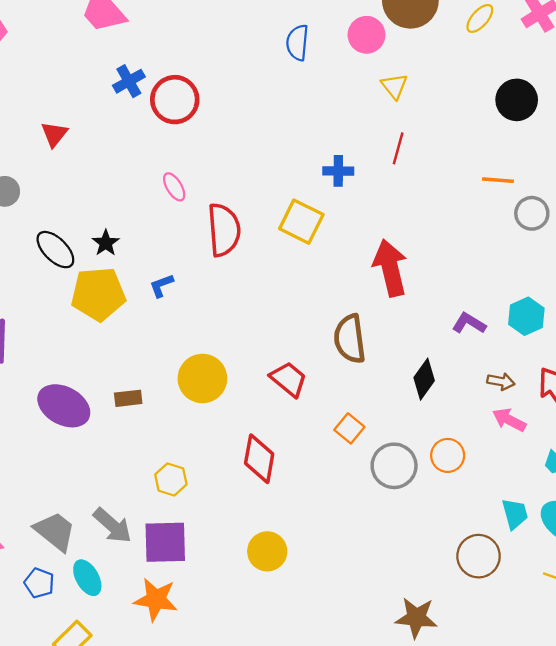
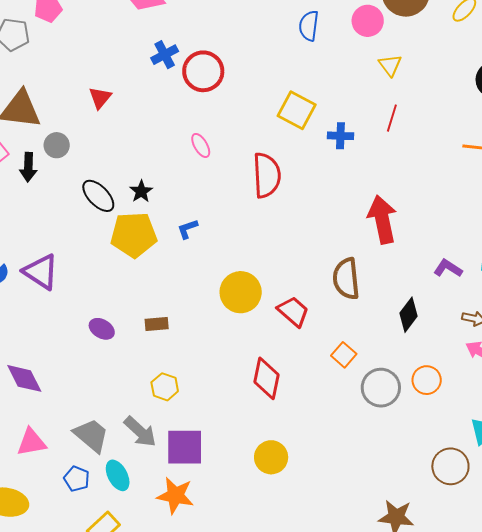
yellow square: (301, 222) -> (297, 110), moved
red semicircle: (224, 230) -> (267, 175), moved
yellow circle: (202, 378) -> (241, 292), moved
purple ellipse: (64, 406) -> (102, 329), size x0.6
yellow hexagon: (171, 479) -> (165, 387), moved

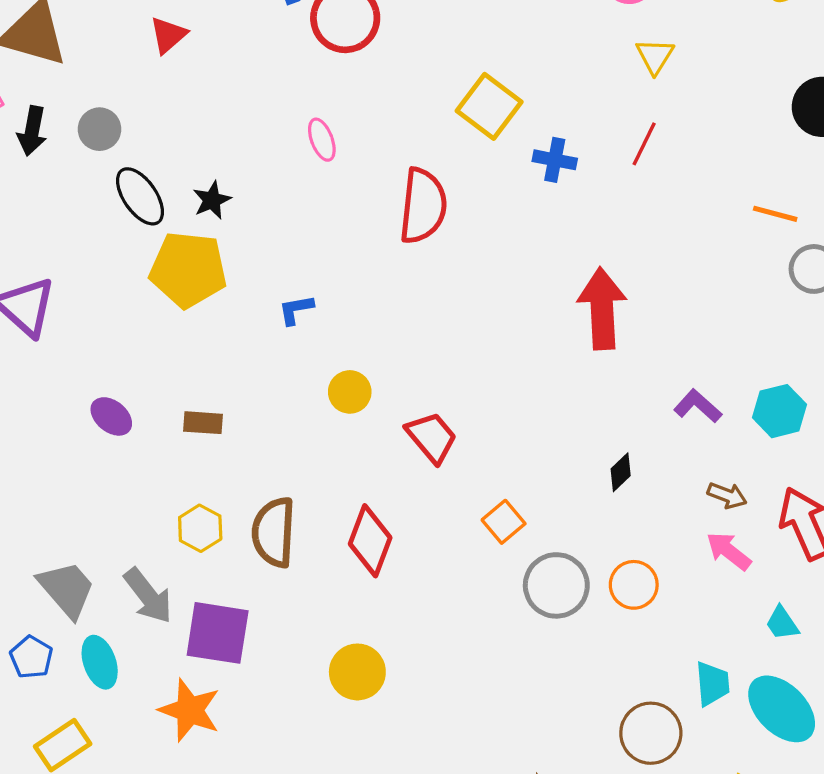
gray circle: (57, 145) -> (100, 129), moved
blue L-shape: (187, 229) -> (296, 310), moved
brown semicircle: (346, 279) -> (274, 532), moved
yellow circle: (241, 292) -> (350, 392), size x0.6
black diamond: (408, 315) -> (621, 472), size x0.7

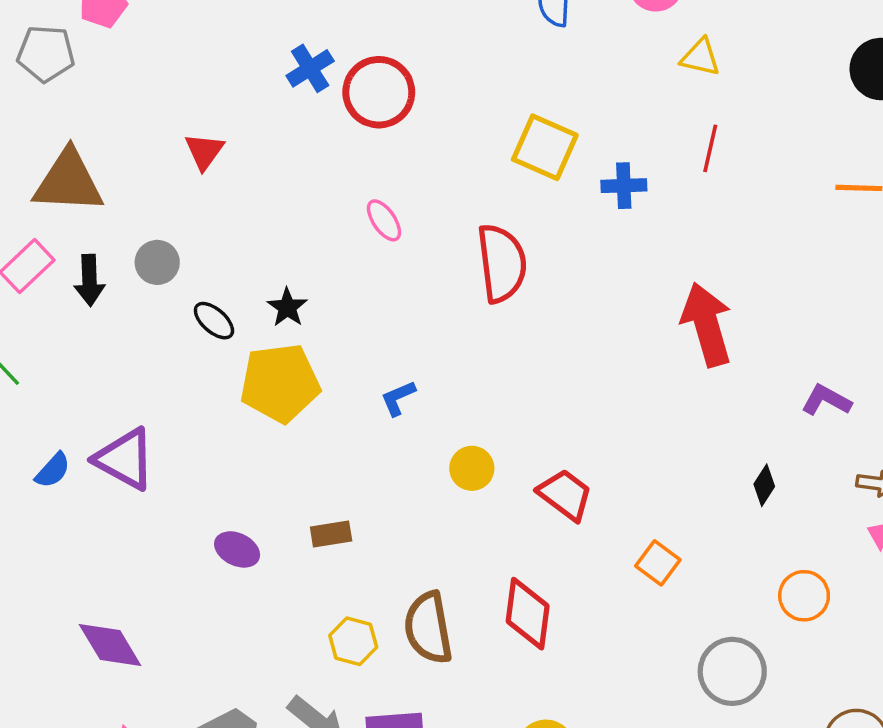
yellow triangle: (655, 56) -> (700, 57), turned -36
black ellipse: (140, 196) -> (214, 321), size x0.7
gray circle: (556, 585) -> (732, 671), moved

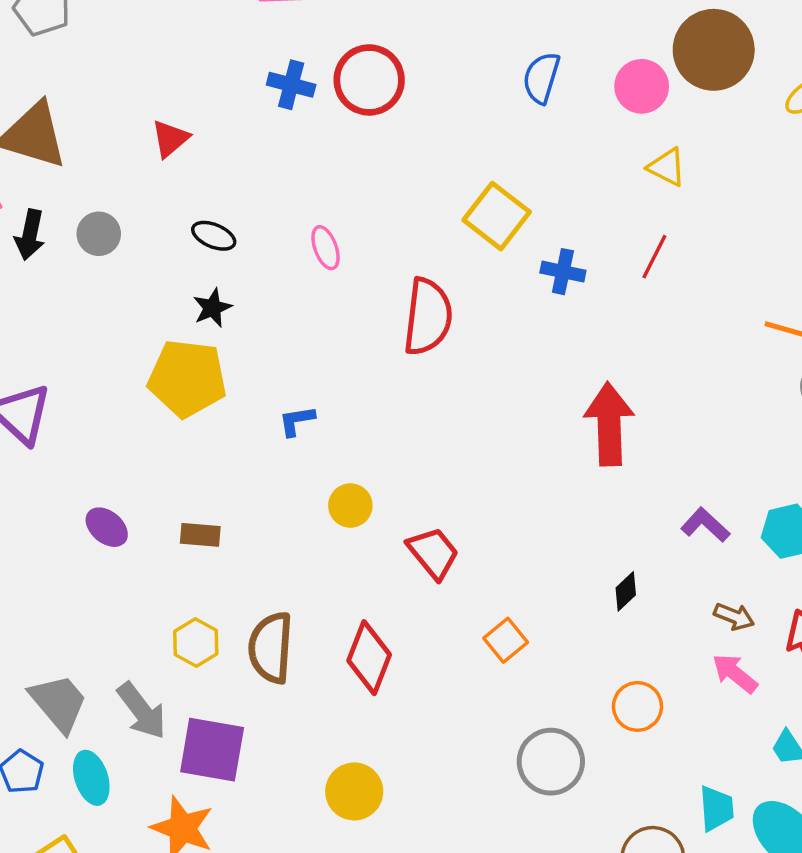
blue cross: (310, 68) -> (291, 85), turned 33
red circle: (379, 92) -> (369, 80), moved
black ellipse: (214, 321) -> (214, 236), moved, turned -33

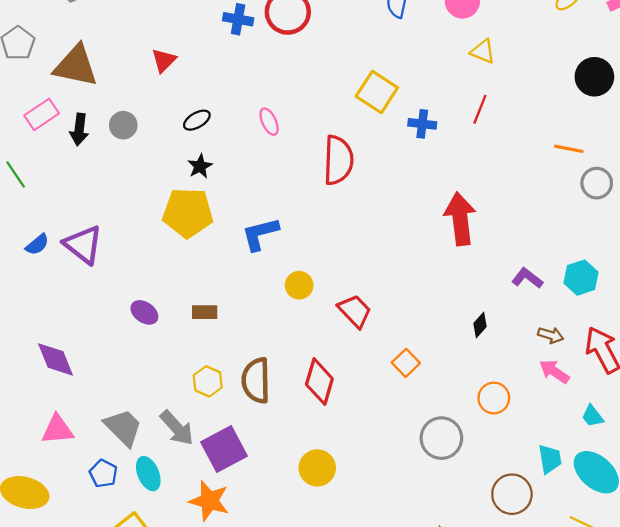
black ellipse: (214, 236) -> (197, 120), turned -48
blue L-shape: (297, 421) -> (260, 234), size x1.6
purple square: (212, 750) -> (224, 449), turned -33

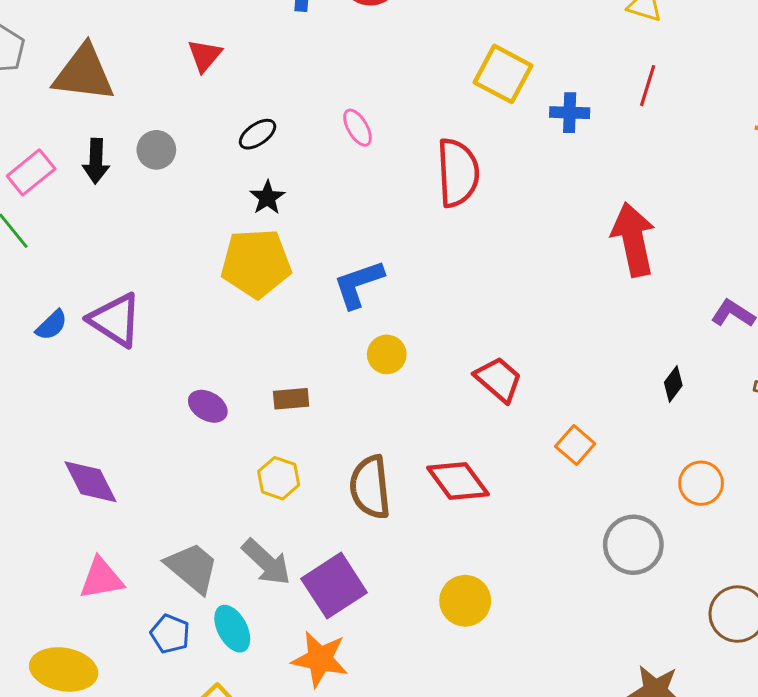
pink rectangle: (42, 114) -> (31, 172), moved
yellow circle: (299, 285) -> (387, 354), moved
yellow hexagon: (208, 381) -> (279, 478), moved
red diamond: (319, 382) -> (458, 481), turned -48

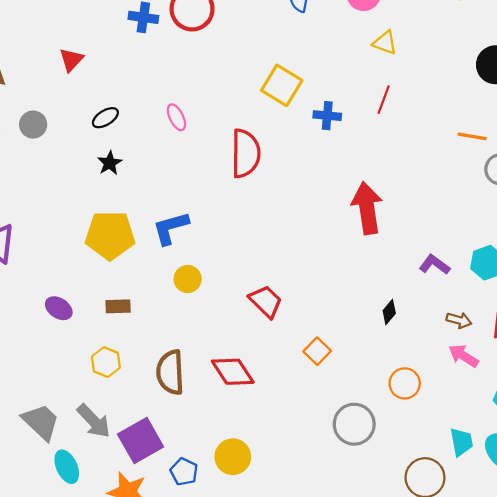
yellow pentagon: (256, 263) -> (110, 235), moved
blue pentagon: (170, 634) -> (184, 472), moved

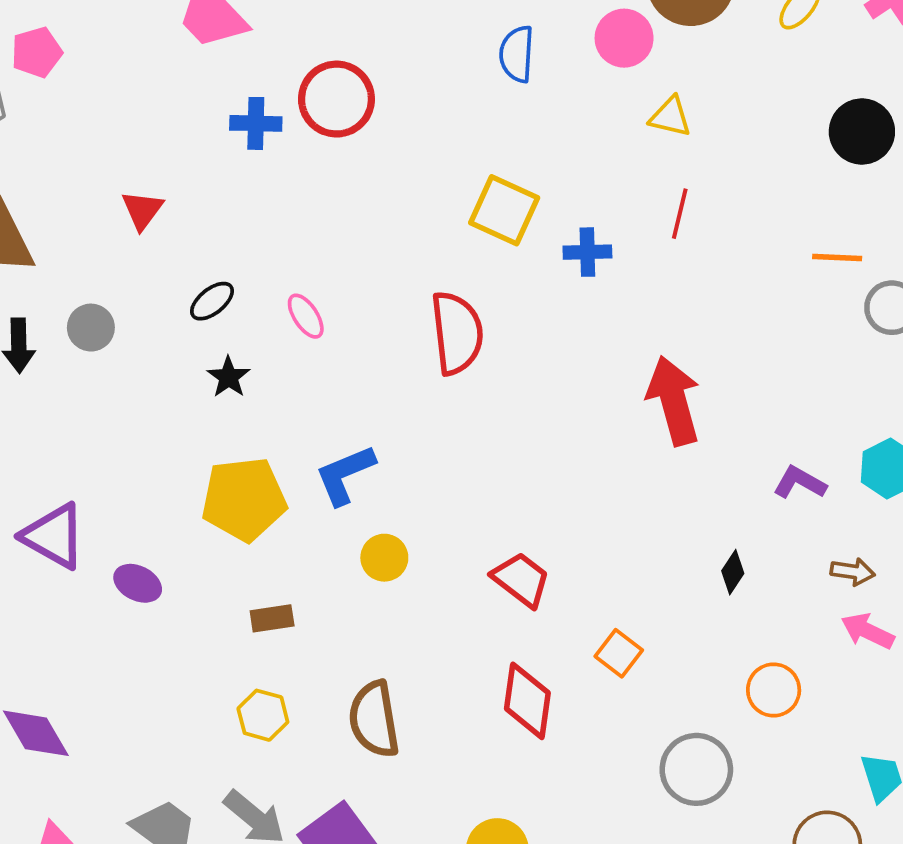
pink ellipse: (176, 117) -> (306, 316), moved
purple ellipse: (59, 308) -> (138, 583), moved
red diamond: (233, 372) -> (527, 701), moved, turned 48

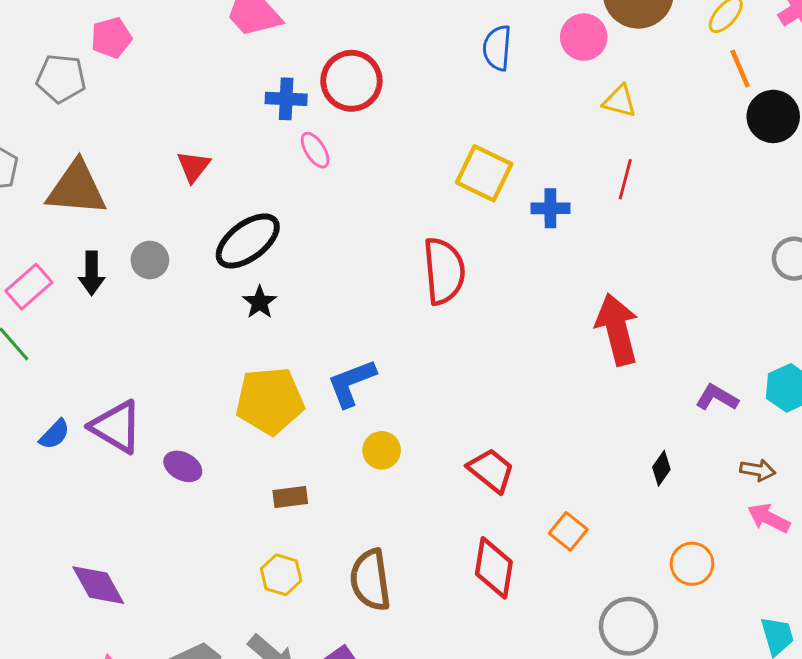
orange line: (837, 258) -> (740, 69), moved, turned 63
black ellipse: (212, 301) -> (248, 241), size x1.8
pink ellipse: (306, 316) -> (315, 150), moved

